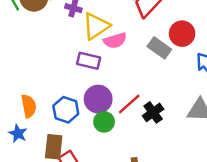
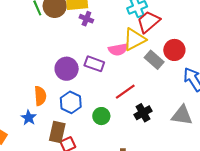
yellow triangle: (96, 26) -> (134, 39), moved
purple circle: (98, 99) -> (67, 69), moved
red line: (129, 104) -> (125, 92), moved

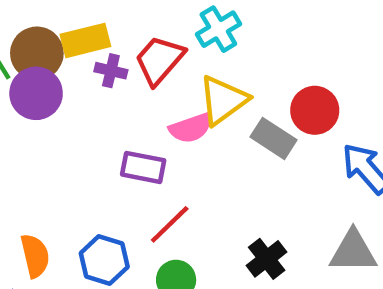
red trapezoid: (148, 22) -> (159, 60), moved
purple circle: (67, 69) -> (36, 93), moved
red line: (125, 92) -> (170, 224), moved

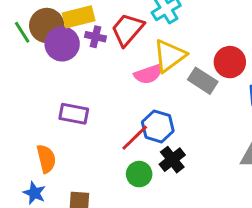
purple circle: (36, 93) -> (62, 44), moved
purple rectangle: (143, 167) -> (74, 114), moved
black cross: (267, 259) -> (172, 160), moved
blue hexagon: (104, 260) -> (158, 126), moved

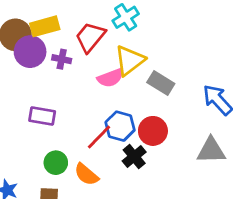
purple cross: (96, 37) -> (62, 59), moved
red circle: (230, 62) -> (153, 131), moved
orange semicircle: (46, 159) -> (86, 174), moved, turned 145
green circle: (139, 174) -> (56, 163), moved

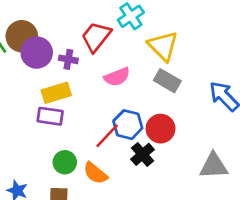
yellow rectangle: (45, 26) -> (56, 93), moved
yellow triangle: (130, 60) -> (163, 46), moved, turned -36
gray triangle: (211, 150) -> (214, 166), moved

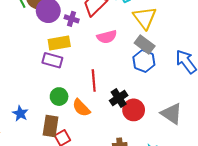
blue hexagon: (128, 125) -> (144, 61), moved
red circle: (161, 129) -> (134, 110), moved
red line: (107, 136) -> (94, 80), turned -55
gray triangle: (214, 166) -> (172, 114), turned 30

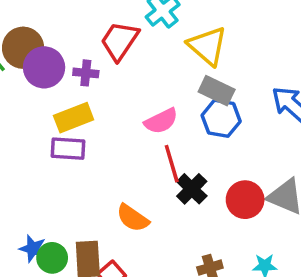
pink semicircle: (107, 37) -> (161, 121), moved
red line: (94, 80) -> (172, 164), moved
green circle: (59, 97) -> (52, 258), moved
red circle: (134, 110) -> (245, 200), moved

